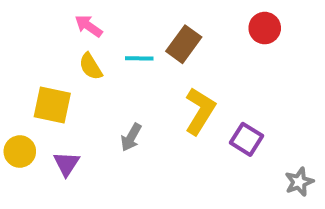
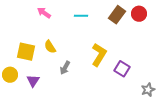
red circle: (265, 28) -> (139, 14), moved
brown rectangle: (184, 44) -> (117, 15), moved
cyan line: (139, 58) -> (81, 16), moved
yellow semicircle: (91, 66) -> (50, 47), moved

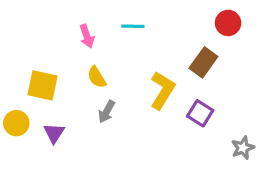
pink arrow: (44, 13) -> (87, 36), moved, turned -144
brown rectangle: (117, 15) -> (203, 62), moved
yellow semicircle: (50, 47) -> (97, 77), moved

